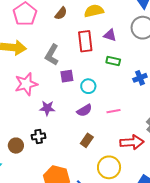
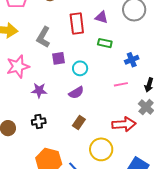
pink line: (113, 111) -> (121, 84), moved
black cross: (39, 136) -> (39, 122), moved

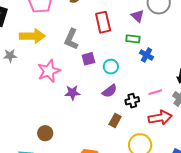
purple triangle: (101, 17) -> (138, 16), moved, turned 32
blue cross: (132, 60) -> (147, 55), moved, turned -32
pink line: (121, 84) -> (155, 92), moved
black cross: (39, 122) -> (132, 101), moved

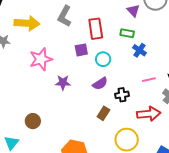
red rectangle: (103, 22) -> (96, 29), moved
gray L-shape: (71, 39) -> (65, 16), moved
pink line: (155, 92) -> (149, 80), moved

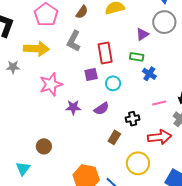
purple triangle: (133, 11) -> (142, 34), turned 40
purple semicircle: (100, 84) -> (101, 109), moved

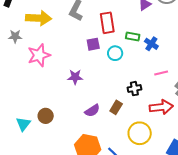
green rectangle: (137, 57) -> (133, 36), moved
pink star: (51, 84) -> (39, 55), moved
purple semicircle: (101, 109) -> (92, 111), moved
cyan triangle: (23, 169) -> (23, 124), moved

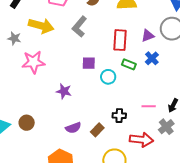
red rectangle: (107, 23) -> (120, 40), moved
blue cross: (151, 44) -> (152, 58), moved

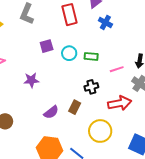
green rectangle: (129, 64) -> (91, 56), moved

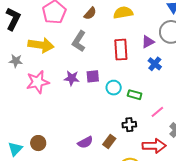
pink line: (117, 69) -> (157, 112), turned -32
purple star: (31, 80) -> (72, 78), moved

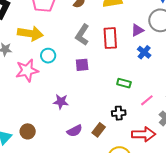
gray L-shape: (79, 41) -> (82, 35), moved
purple star: (72, 78) -> (61, 102), moved
cyan circle: (114, 88) -> (48, 56), moved

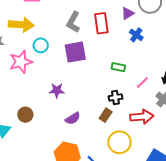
purple square: (82, 65) -> (75, 52), size x1.6
brown rectangle: (99, 130) -> (106, 115), moved
brown circle: (28, 131) -> (25, 115), moved

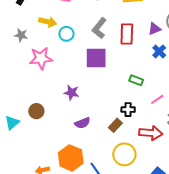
yellow arrow: (21, 25) -> (48, 22), size x0.7
cyan circle: (41, 45) -> (67, 34), moved

